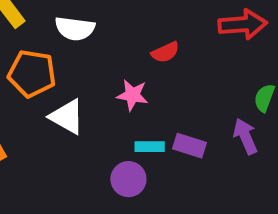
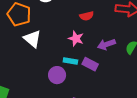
pink star: (132, 95) -> (76, 39), moved
purple arrow: (245, 136) -> (106, 44), moved, turned -96

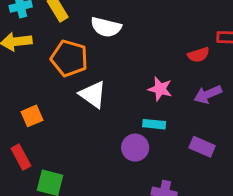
red semicircle: (87, 16) -> (199, 55), moved
purple rectangle: (90, 64) -> (202, 147), moved

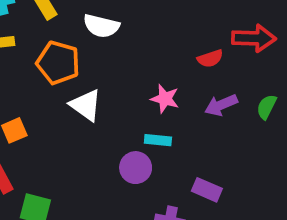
purple rectangle: (202, 147) -> (207, 190), moved

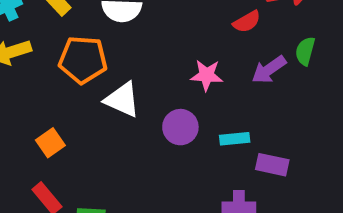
green semicircle: (267, 107) -> (305, 51), moved
cyan rectangle: (158, 140) -> (235, 139), moved
purple circle: (136, 168) -> (180, 127), moved

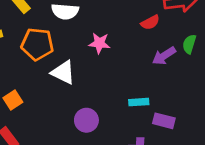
pink star: (207, 75) -> (99, 43), moved
purple circle: (180, 127) -> (86, 120), moved

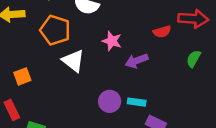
purple arrow: (164, 56) -> (137, 61), moved
purple circle: (86, 120) -> (110, 101), moved

